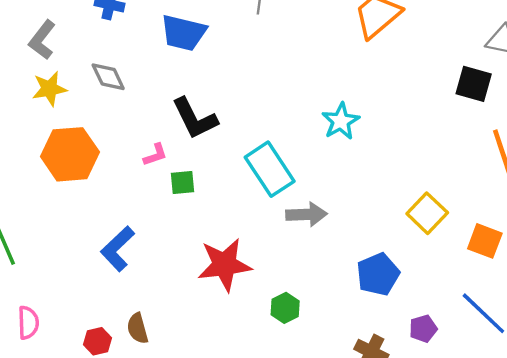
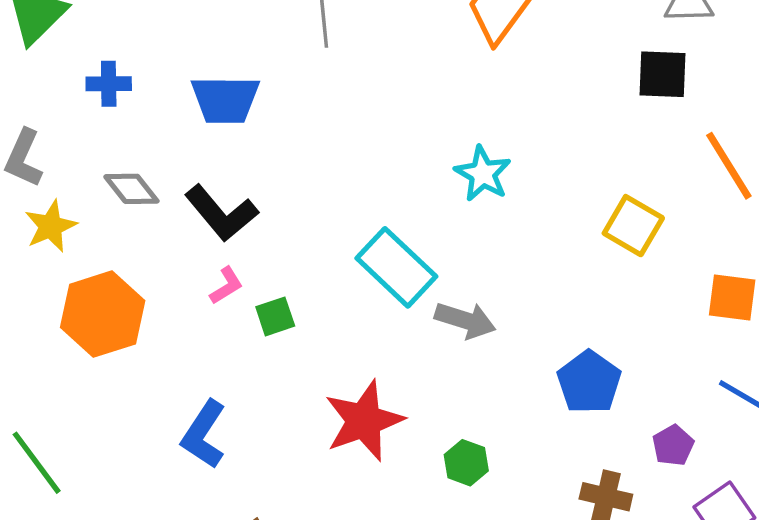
black L-shape: (195, 118) -> (221, 213), moved
yellow square: (427, 213) -> (633, 226), moved
gray arrow: (306, 214) -> (465, 320), turned 33

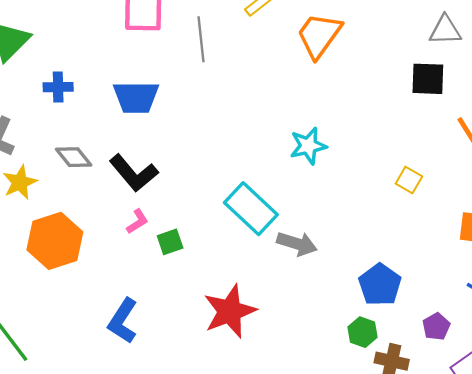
cyan star: (483, 174) -> (308, 146), turned 30
yellow square: (633, 226) -> (409, 180), size x0.7
green hexagon: (466, 463) -> (362, 332), moved

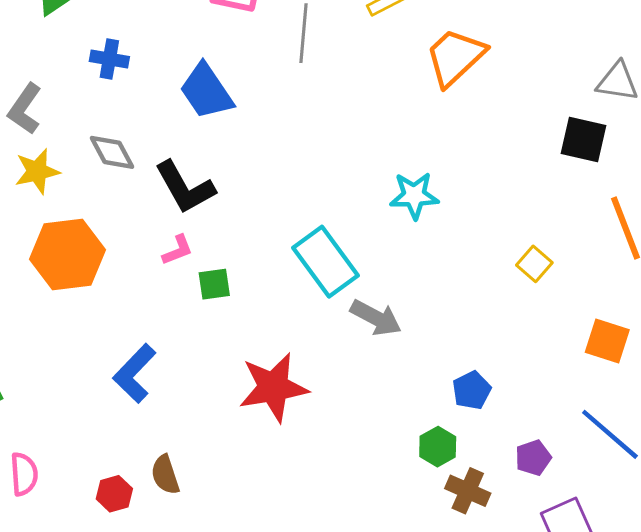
blue trapezoid: (136, 97) -> (206, 91), turned 45
blue pentagon: (380, 285) -> (472, 390), size x0.7

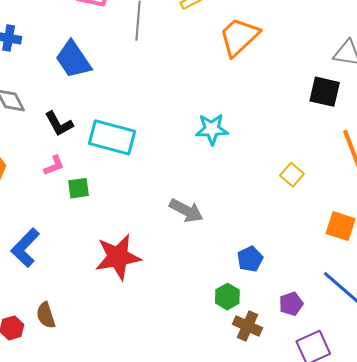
black L-shape: (185, 187) -> (59, 124), size x0.7
cyan rectangle: (326, 262) -> (112, 137), moved, turned -39

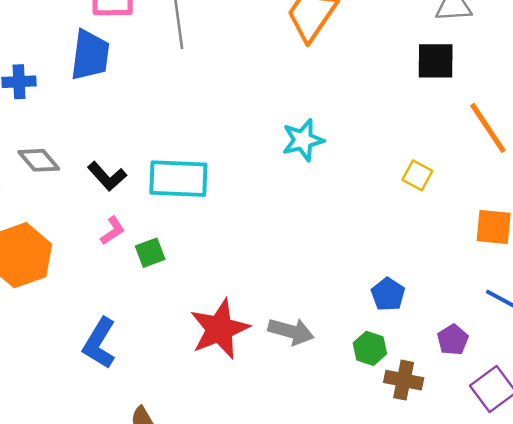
blue trapezoid: (73, 60) -> (90, 55), moved, turned -126
gray arrow: (186, 211) -> (291, 331), moved

